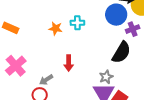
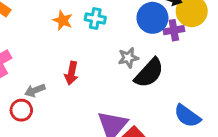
purple cross: (133, 29) -> (174, 30), moved
gray star: (106, 77) -> (128, 58), moved

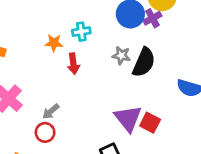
gray star: (128, 58) -> (121, 55), turned -30
red arrow: (71, 73) -> (73, 64), moved

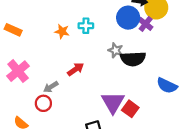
purple cross: (152, 18) -> (146, 24), turned -32
black semicircle: (144, 62) -> (133, 59), turned 55
red arrow: (73, 64) -> (76, 69), moved, turned -126

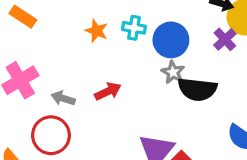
blue circle: (128, 18) -> (171, 40), moved
gray arrow: (51, 87) -> (63, 98), moved, turned 40
red circle: (43, 103) -> (51, 135), size x1.5

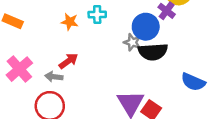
blue circle: (171, 40) -> (146, 27), moved
red arrow: (108, 91) -> (68, 61), moved

